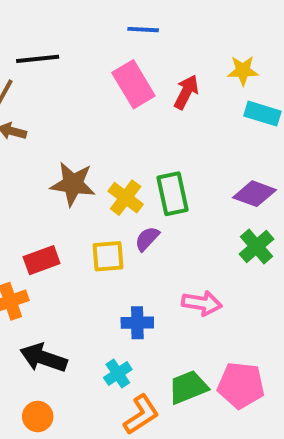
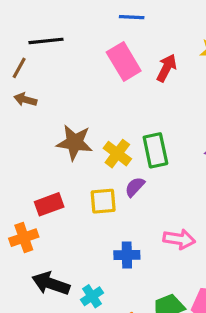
cyan cross: (118, 374) -> (92, 296), moved

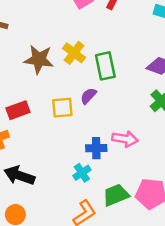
yellow cross: (117, 154) -> (74, 53), moved
blue cross: (127, 255) -> (96, 148), moved
cyan cross: (92, 296) -> (82, 173), moved

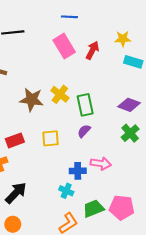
purple semicircle: (88, 96) -> (84, 131), moved
cyan cross: (82, 173) -> (66, 191), turned -32
black arrow: (19, 175) -> (16, 193), turned 115

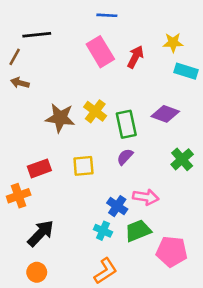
purple diamond: (129, 105) -> (165, 114), moved
blue cross: (78, 171) -> (117, 206), turned 35
green trapezoid: (93, 209) -> (138, 231), moved

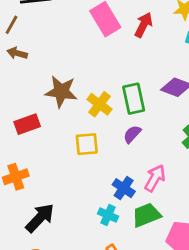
yellow cross: (95, 111) -> (100, 104), moved
red rectangle: (39, 168) -> (27, 124), moved
pink arrow: (146, 197) -> (155, 178), turned -70

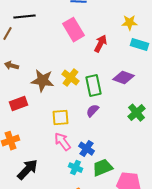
red arrow: (144, 25) -> (100, 44), moved
brown arrow: (17, 53) -> (12, 66), moved
yellow cross: (100, 104) -> (70, 78), moved
pink arrow: (155, 178) -> (62, 142), moved, turned -66

